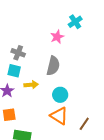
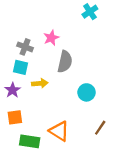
pink star: (57, 37) -> (51, 38), moved
cyan circle: (60, 95) -> (87, 92), moved
orange triangle: (59, 116) -> (59, 131), moved

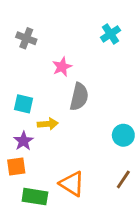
gray cross: (25, 47) -> (26, 38), moved
purple star: (13, 90) -> (23, 141), moved
cyan circle: (87, 92) -> (123, 135), moved

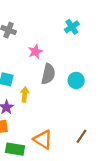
yellow arrow: (48, 124) -> (25, 94), turned -80
cyan circle: (123, 135) -> (76, 80), moved

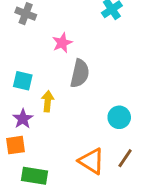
cyan circle: (76, 80) -> (119, 117), moved
orange triangle: (43, 139) -> (91, 161), moved

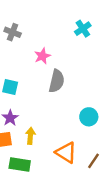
yellow arrow: (48, 101) -> (30, 136), moved
brown line: (125, 158) -> (94, 161), moved

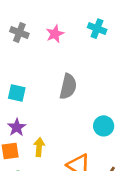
cyan cross: (83, 29) -> (97, 29), turned -35
pink star: (42, 56) -> (55, 34), moved

